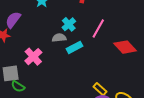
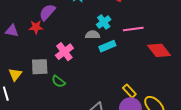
pink line: (98, 29) -> (133, 29), turned 48
green semicircle: (18, 86) -> (58, 81), moved

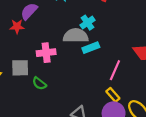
pink line: (133, 29) -> (115, 70), moved, turned -60
gray semicircle: (92, 35) -> (76, 36), size x1.6
pink cross: (64, 52) -> (46, 53), turned 30

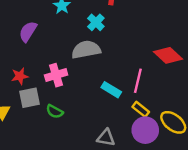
cyan cross: (88, 23) -> (96, 22), moved
red star: (17, 27) -> (20, 76), moved
cyan rectangle: (91, 48) -> (111, 90), moved, turned 63

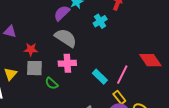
purple semicircle: (28, 32) -> (62, 13), moved
gray semicircle: (86, 50) -> (66, 38), moved, turned 30
pink cross: (56, 75) -> (67, 63), moved

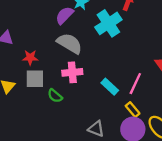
cyan cross: (100, 21) -> (108, 23), size x1.6

